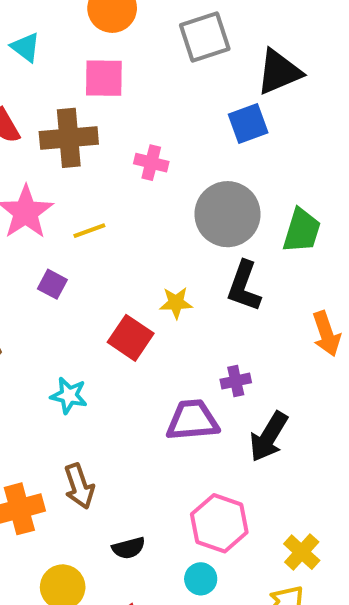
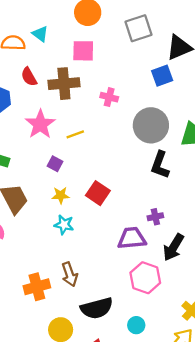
yellow star: (176, 303) -> (61, 195), moved
pink hexagon: (219, 523) -> (145, 278), moved
black semicircle: (129, 548) -> (97, 308), size x1.8

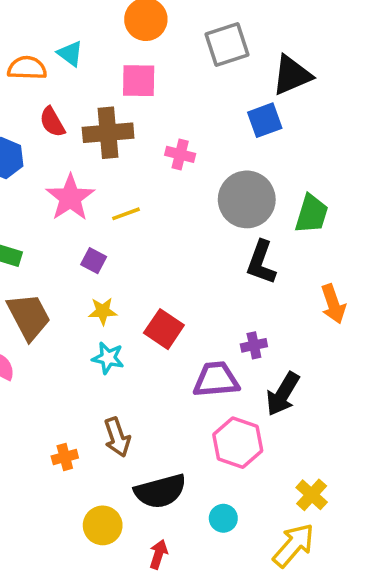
red square: (98, 193) -> (164, 329), moved
orange cross: (37, 287) -> (65, 457), size x0.6

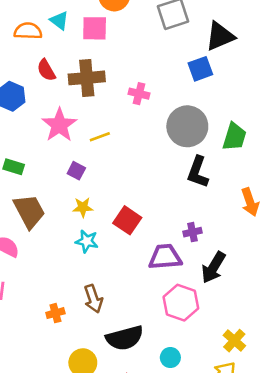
pink square: (139, 81) -> (95, 28), moved

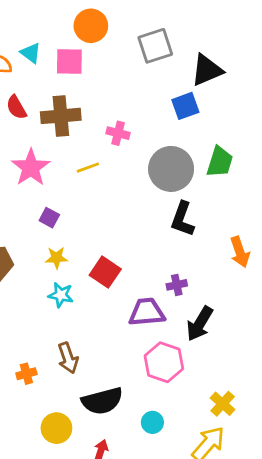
yellow line: (100, 137) -> (88, 168), moved
green trapezoid: (234, 137) -> (220, 162), moved

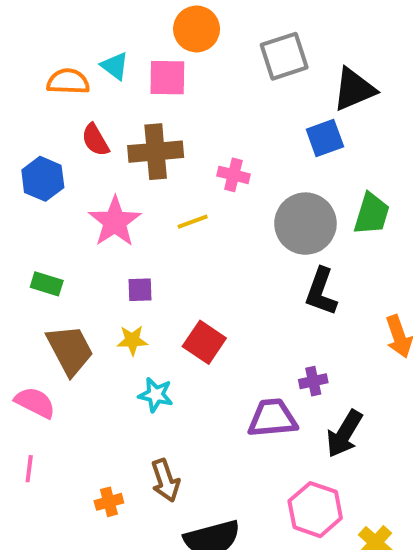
purple square: (49, 218) -> (140, 290), turned -30
yellow star: (56, 258) -> (132, 340), moved
red square: (105, 272) -> (204, 342), moved
pink hexagon: (164, 362) -> (315, 510), moved

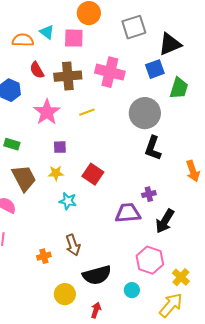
pink cross: (233, 175) -> (110, 72), moved, size x1.8
green trapezoid: (372, 214) -> (179, 88), moved

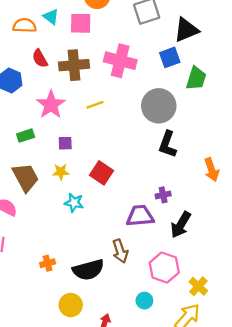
green rectangle: (12, 144) -> (26, 136), moved, turned -35
brown arrow: (73, 245) -> (120, 251), moved
black semicircle: (97, 275) -> (88, 270), moved

